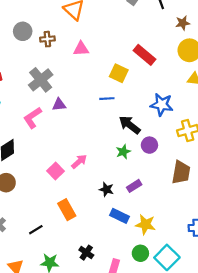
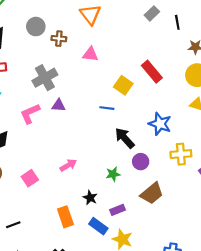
green star: (123, 152) -> (113, 174), moved
pink square: (55, 171) -> (30, 178), moved
brown trapezoid: (181, 172) -> (152, 193), moved, turned 30
purple rectangle: (134, 186) -> (118, 210), moved
orange rectangle: (67, 210) -> (65, 217), moved

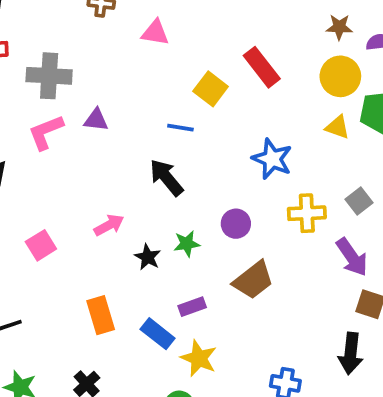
gray cross: (45, 78) -> (49, 76), moved, turned 30
black arrow: (125, 138) -> (166, 177), moved
black star: (90, 198) -> (148, 257), moved

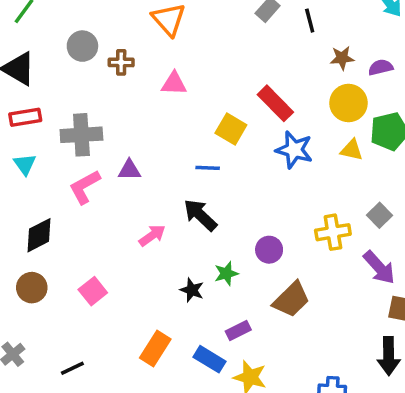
blue star: (272, 159) -> (294, 150), moved
pink arrow: (109, 225) -> (152, 236), moved
orange rectangle: (101, 315) -> (155, 349), turned 56

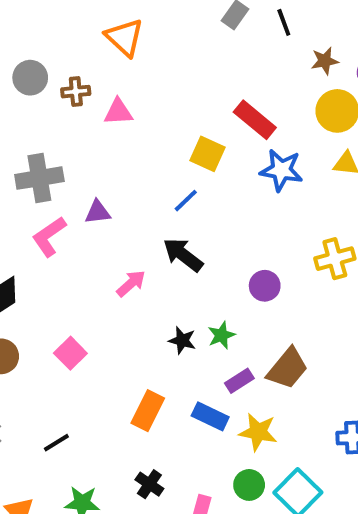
pink triangle: (174, 84) -> (118, 112), moved
blue line: (208, 168) -> (186, 201), turned -40
green star: (226, 273) -> (221, 335), moved
brown trapezoid: (291, 299) -> (288, 368), moved

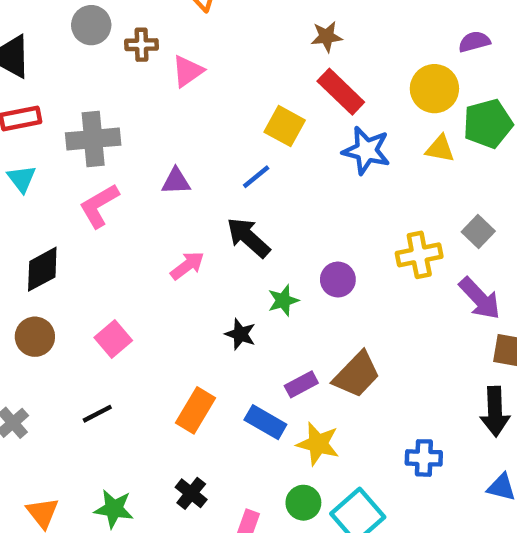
brown star: (325, 61) -> (327, 37), moved
pink triangle: (118, 112) -> (188, 71), turned -36
purple triangle: (98, 212) -> (176, 181), moved
green star: (221, 335) -> (283, 300), moved
black line: (56, 443) -> (97, 414), moved

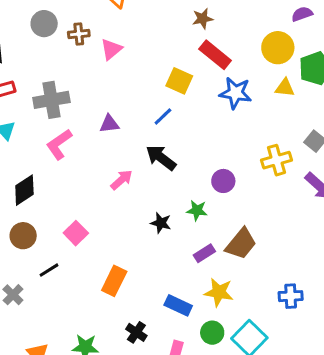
green star: (283, 300) -> (197, 210), moved, turned 30
orange rectangle: (195, 410) -> (114, 281), moved
black line: (97, 414) -> (49, 270), moved
blue rectangle: (265, 422) -> (178, 305), moved

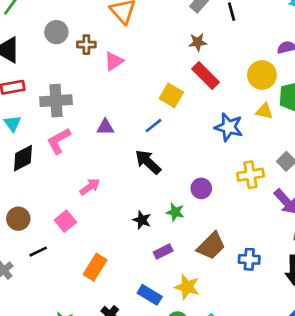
blue star: (235, 93) -> (229, 127), moved
pink arrow: (122, 180) -> (90, 187), moved
black diamond: (24, 190) -> (23, 158), moved
purple rectangle: (204, 253) -> (163, 251), moved
blue cross: (291, 296) -> (249, 259), moved

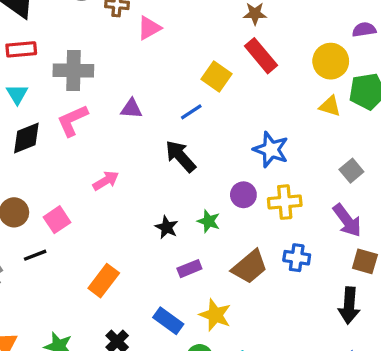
blue star: (229, 127) -> (271, 150), moved
yellow cross: (250, 175) -> (285, 202), moved
pink square: (65, 221) -> (57, 220), moved
blue cross: (249, 259) -> (297, 258), moved

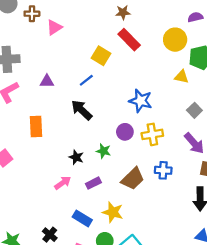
yellow triangle: (330, 106) -> (182, 77), moved
pink arrow: (106, 181) -> (63, 183), moved
orange rectangle: (104, 281) -> (36, 126), moved, turned -35

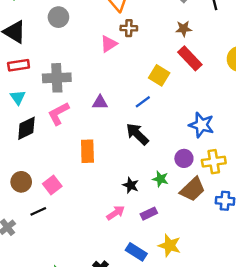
brown cross: (32, 14) -> (129, 28), moved
brown trapezoid: (133, 179) -> (193, 189), moved

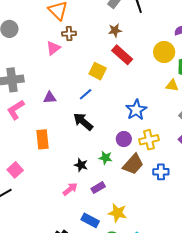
blue star: (201, 125) -> (136, 110), turned 30

